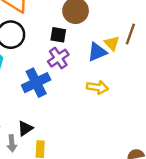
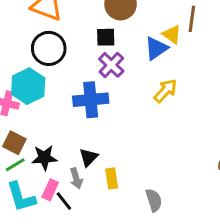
blue cross: (36, 83) -> (91, 100), turned 32
yellow arrow: (98, 87) -> (165, 91), turned -45

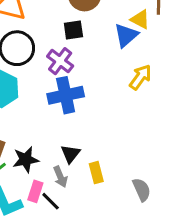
purple cross: (111, 65) -> (60, 61), moved

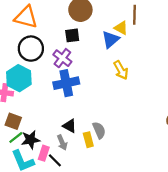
yellow arrow: (140, 77) -> (121, 70), turned 114
black triangle: (70, 154) -> (70, 126), turned -40
black star: (26, 159) -> (31, 140), moved
gray semicircle: (142, 190) -> (99, 130), moved

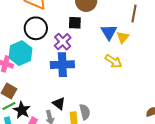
yellow triangle: (121, 28) -> (123, 37), moved, turned 32
blue triangle: (111, 40) -> (109, 32), turned -30
yellow arrow: (121, 70) -> (113, 61), turned -36
black star: (31, 140) -> (22, 110), turned 30

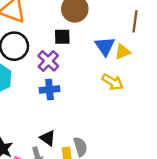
yellow triangle: (123, 37) -> (123, 52), turned 32
blue cross: (62, 65) -> (49, 89), size x0.7

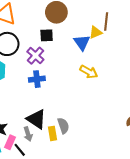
yellow triangle: (123, 52) -> (96, 32), moved
black triangle: (48, 138) -> (36, 119), size x1.5

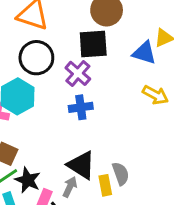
black square: (47, 35) -> (93, 44), size x1.5
blue triangle: (82, 42) -> (144, 53), turned -36
gray arrow: (28, 134) -> (70, 187), turned -136

